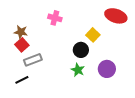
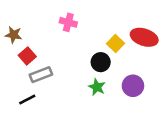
red ellipse: (116, 16) -> (144, 37), moved
brown star: (21, 32) -> (14, 35), moved

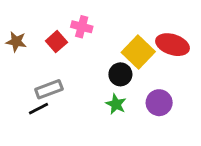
yellow square: (116, 43) -> (138, 52), size x1.5
red square: (27, 56) -> (56, 42), moved
black line: (27, 99) -> (39, 109), moved

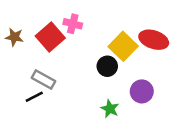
red square: (56, 42) -> (50, 37), size x1.5
gray rectangle: (49, 89) -> (44, 79), turned 50
green star: (116, 104) -> (110, 109), moved

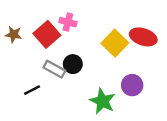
black circle: (107, 66) -> (73, 64), moved
gray rectangle: (44, 79) -> (54, 69), moved
green star: (110, 109) -> (102, 101), size x1.5

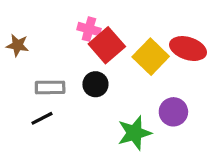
red square: (47, 34) -> (107, 45), moved
gray rectangle: (54, 69) -> (50, 87), moved, turned -30
green star: (102, 101) -> (134, 133), turned 30

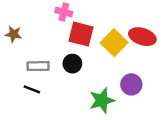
pink cross: (89, 29) -> (64, 12), moved
red square: (107, 45) -> (81, 34), turned -35
black line: (42, 118) -> (32, 89), turned 49

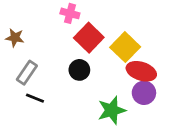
red square: (81, 34) -> (89, 38), turned 30
red ellipse: (142, 37) -> (141, 71), moved
gray rectangle: (38, 66) -> (27, 73), moved, turned -55

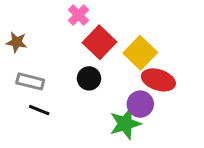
pink cross: (70, 13) -> (78, 15), turned 30
gray rectangle: (27, 73) -> (30, 81), turned 70
purple circle: (144, 93) -> (140, 104), moved

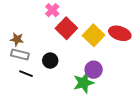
brown star: (17, 42) -> (17, 39), moved
black circle: (89, 78) -> (50, 61), moved
red ellipse: (158, 80) -> (120, 33), moved

